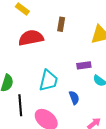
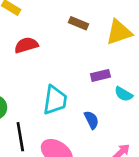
brown rectangle: (61, 24) -> (79, 23), moved, turned -72
red semicircle: (31, 38) -> (26, 45), size x0.7

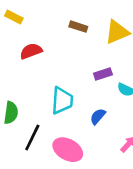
blue semicircle: (91, 120) -> (98, 116), turned -108
black line: (20, 137) -> (32, 138), turned 40

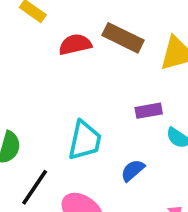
brown rectangle: (78, 27) -> (123, 38), size x1.5
red semicircle: (31, 51) -> (75, 44), moved

